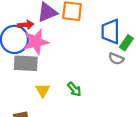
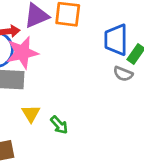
green arrow: (74, 89) -> (59, 125), moved

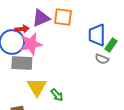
yellow triangle: (31, 114) -> (37, 87), size x1.5

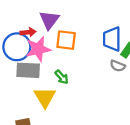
orange square: (63, 17) -> (66, 40), moved
purple triangle: (41, 18) -> (49, 20), turned -30
green arrow: (57, 95) -> (62, 77), moved

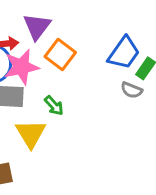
blue trapezoid: (112, 39) -> (124, 53), turned -145
orange square: (66, 40) -> (60, 54), turned 30

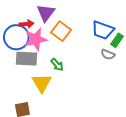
blue trapezoid: (124, 53) -> (103, 30), turned 75

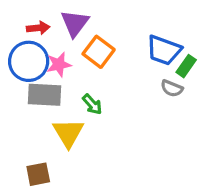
red arrow: (26, 24) -> (38, 28), moved
pink star: (36, 39) -> (59, 65), size x0.7

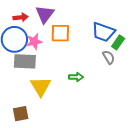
orange square: (99, 52) -> (60, 33), turned -36
gray semicircle: (172, 88) -> (109, 57), turned -144
green arrow: (92, 104) -> (76, 77), moved, turned -48

